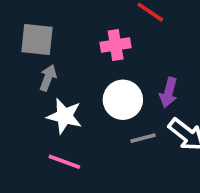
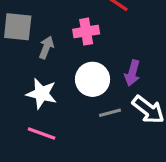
gray arrow: (48, 78) -> (46, 47), moved

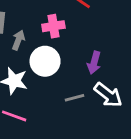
white circle: (93, 79) -> (45, 61), moved

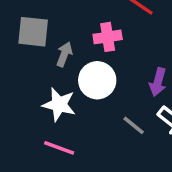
gray line: (74, 98) -> (134, 125), turned 54

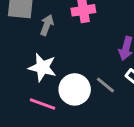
white circle: (97, 80) -> (75, 89), moved

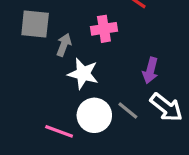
white star: (42, 67) -> (83, 74), moved

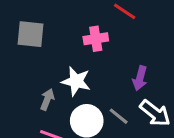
gray arrow: (64, 45) -> (47, 100), moved

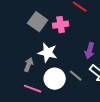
gray square: (30, 34) -> (38, 22), moved, turned 30

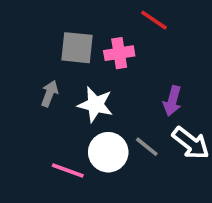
gray square: (38, 22) -> (77, 48), turned -30
gray arrow: (29, 65) -> (50, 94), moved

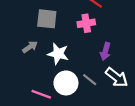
pink cross: (119, 53) -> (86, 23), moved
gray arrow: (50, 94) -> (30, 47), turned 35

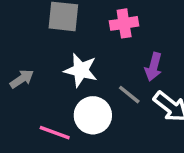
gray arrow: (30, 47) -> (22, 79), moved
gray line: (90, 80) -> (129, 95), moved

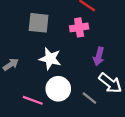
gray line: (129, 95) -> (89, 98), moved

